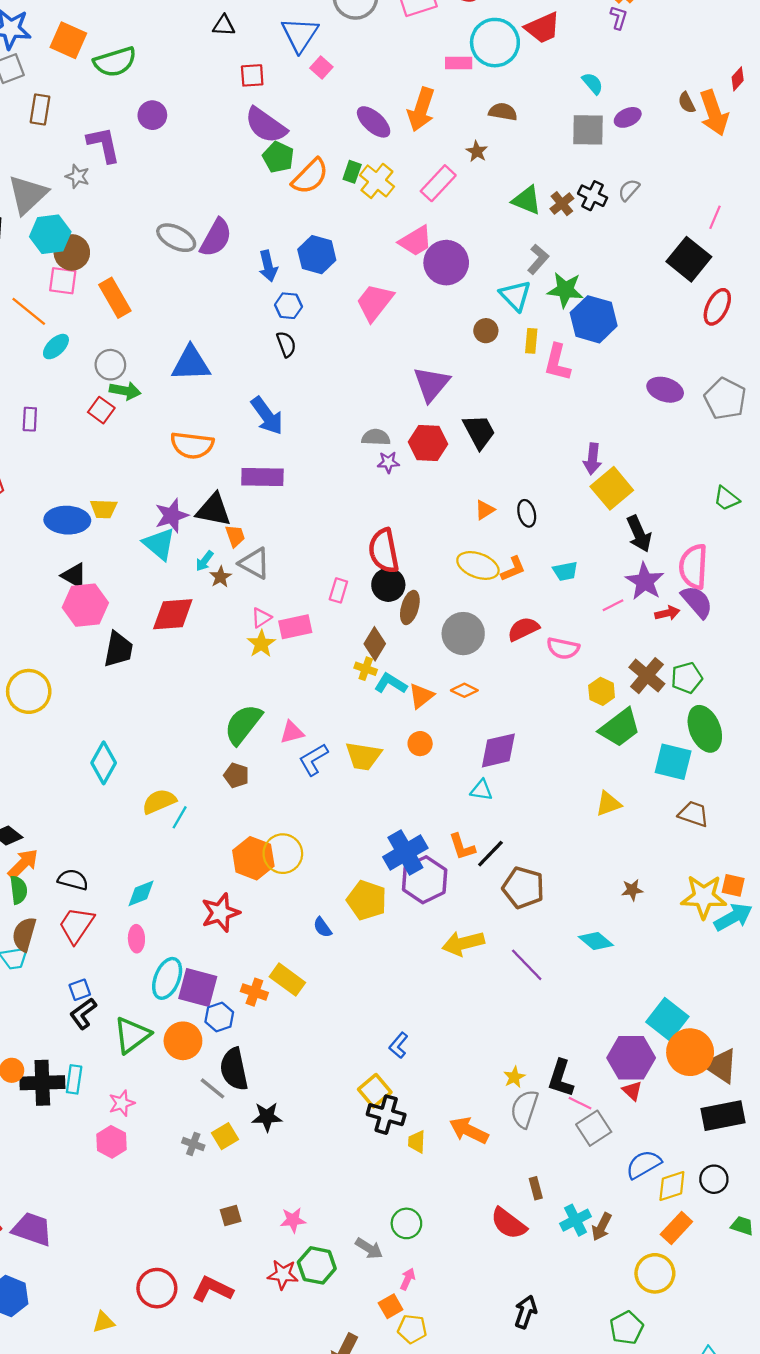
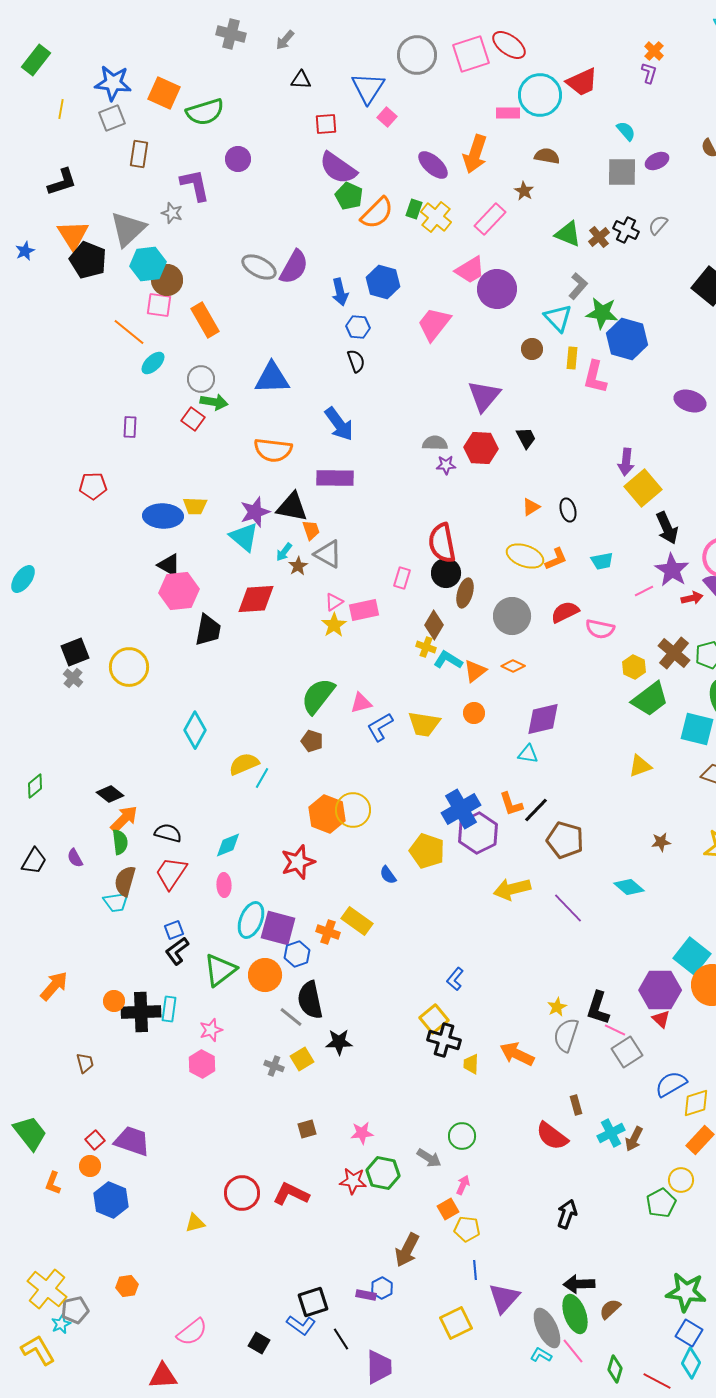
black trapezoid: (479, 432) -> (526, 438), size x0.7
yellow circle: (655, 1273) -> (681, 1180), size x0.7
green pentagon: (627, 1328) -> (661, 1203), moved

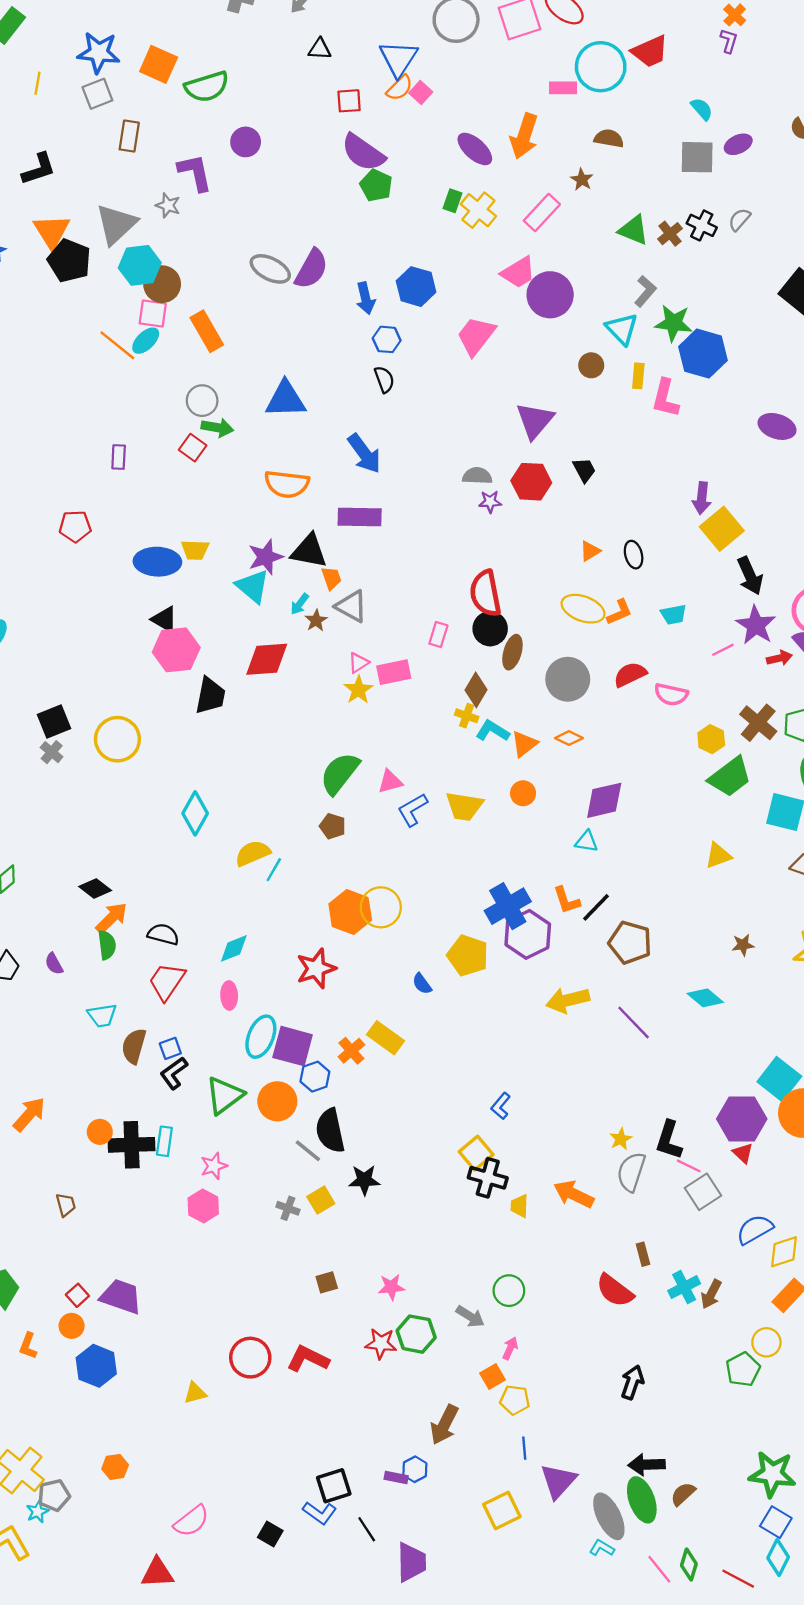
orange semicircle: (377, 213) -> (400, 88), moved, size x0.7
cyan ellipse: (153, 363) -> (146, 341), moved
brown semicircle: (125, 881) -> (134, 1046), moved
orange cross: (328, 932) -> (351, 1051), turned 30
pink line: (573, 1351) -> (659, 1569), moved

